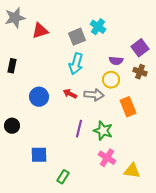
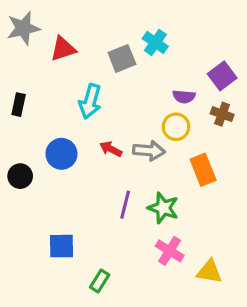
cyan arrow: (76, 64) -> (90, 101), moved
black circle: (12, 126) -> (20, 176), moved

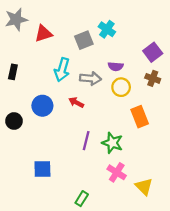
purple semicircle: (184, 97) -> (116, 66), moved
gray arrow: (149, 151) -> (90, 78), moved
yellow triangle: (209, 271) -> (144, 187), turned 36
green rectangle: (100, 281) -> (82, 199), moved

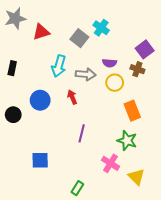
gray square: (84, 40) -> (79, 38), turned -30
brown cross: (153, 78) -> (137, 69), moved
red arrow: (76, 102) -> (72, 97), turned 40
green star: (112, 143) -> (127, 141), moved

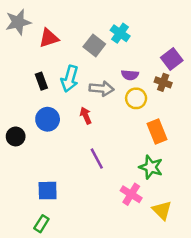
black rectangle: (12, 68) -> (41, 81), moved, turned -32
purple line: (82, 133) -> (97, 159), turned -42
green rectangle: (77, 188) -> (41, 224), moved

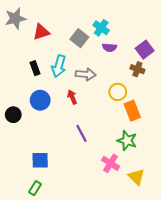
purple semicircle: (130, 75) -> (109, 47), moved
yellow circle: (136, 98) -> (118, 92), moved

